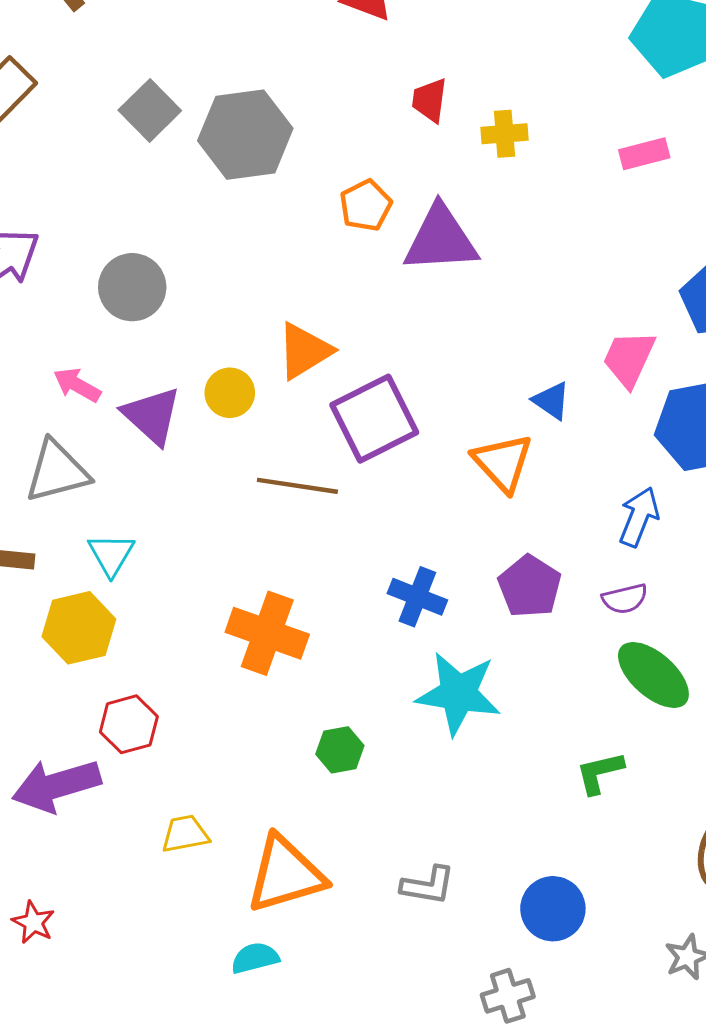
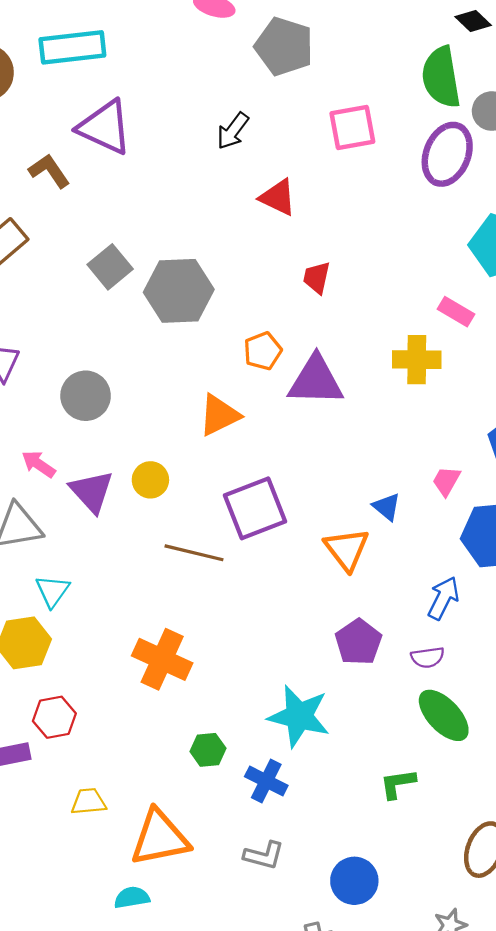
yellow cross: (504, 134) -> (417, 360), moved, size x1.4
pink rectangle: (644, 154) -> (456, 312), moved, turned 40
orange triangle: (304, 351) -> (219, 415), moved
pink trapezoid: (629, 359) -> (446, 481), size x0.7
blue cross: (417, 597) -> (266, 781), moved

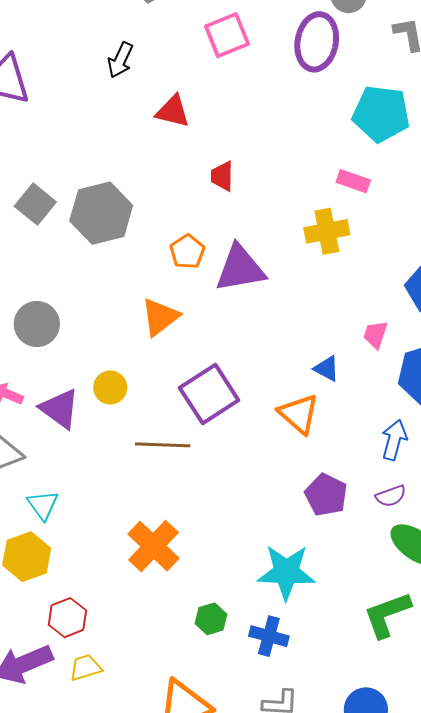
orange cross: (162, 659) -> (153, 546), turned 30
green L-shape: (398, 784) -> (387, 615), size x1.5
yellow trapezoid: (89, 802) -> (85, 668), moved

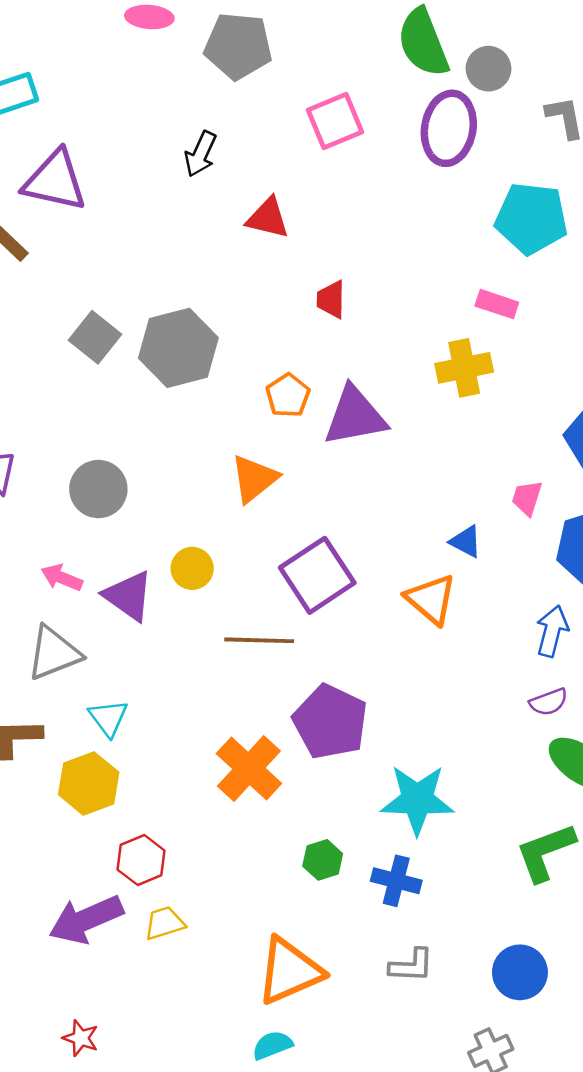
purple pentagon: (326, 495) -> (330, 722), moved, size x1.4

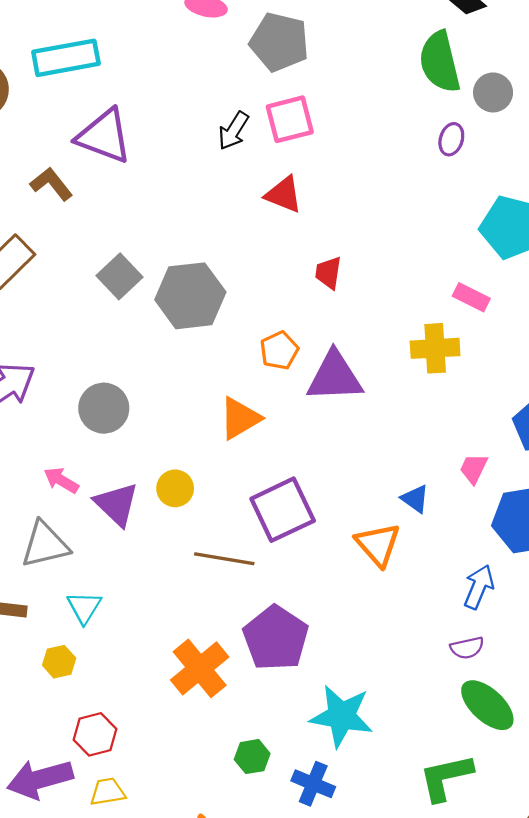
pink square: (335, 121) -> (290, 119), moved
purple ellipse: (449, 128) -> (451, 139), size x0.5
yellow hexagon: (89, 783) -> (59, 662), size x0.6

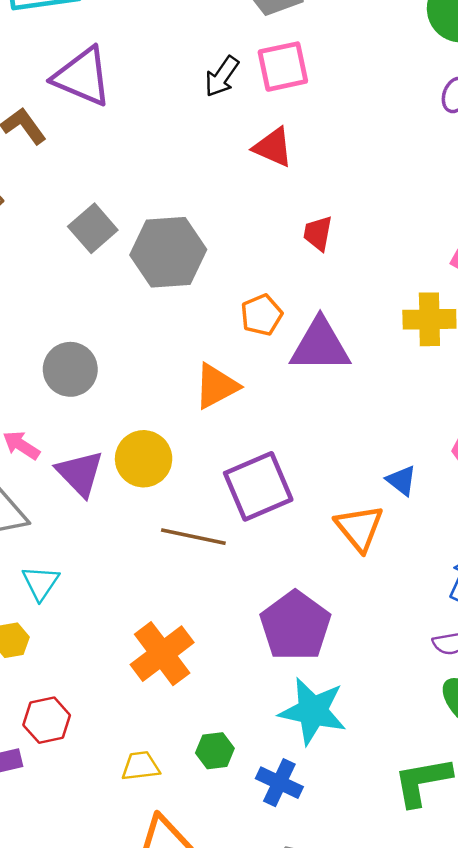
yellow circle: (175, 488) -> (144, 459), size x1.4
purple pentagon: (276, 638) -> (295, 626), moved
yellow trapezoid: (108, 792) -> (141, 766), moved

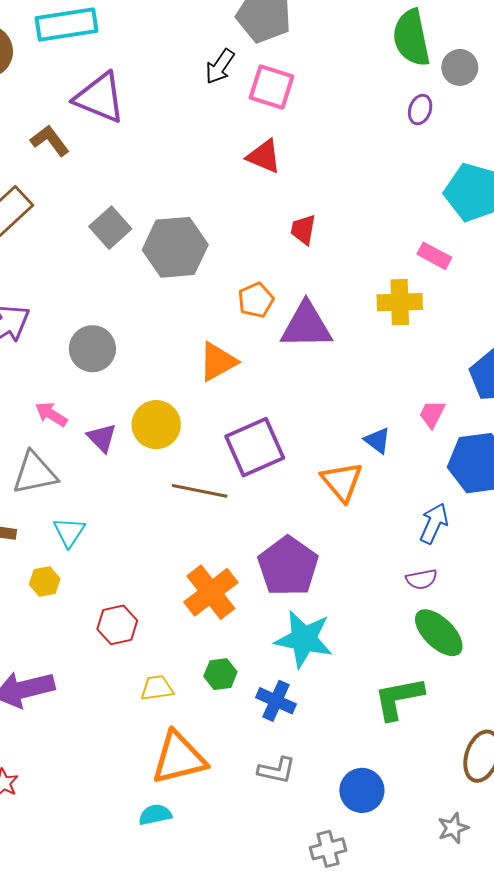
pink square: (283, 67) -> (271, 87), turned 30
black arrow: (222, 76) -> (220, 67), moved
purple triangle: (80, 473) -> (102, 438), size x0.7
orange cross: (162, 654) -> (211, 592), moved
red hexagon: (47, 720) -> (117, 625), moved

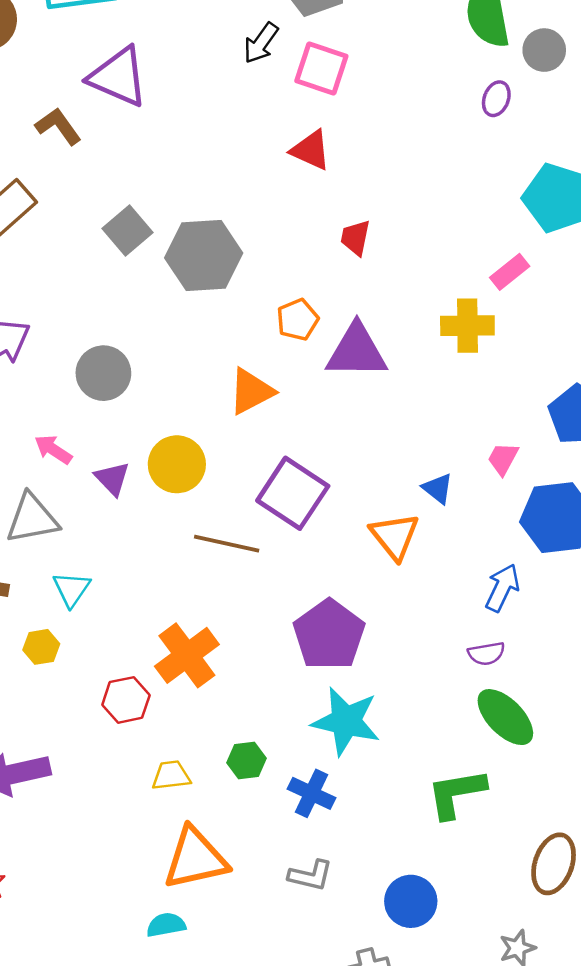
pink rectangle: (434, 256) -> (510, 272), turned -68
purple square: (255, 447) -> (293, 493), turned -34
orange cross: (211, 592) -> (187, 655), moved

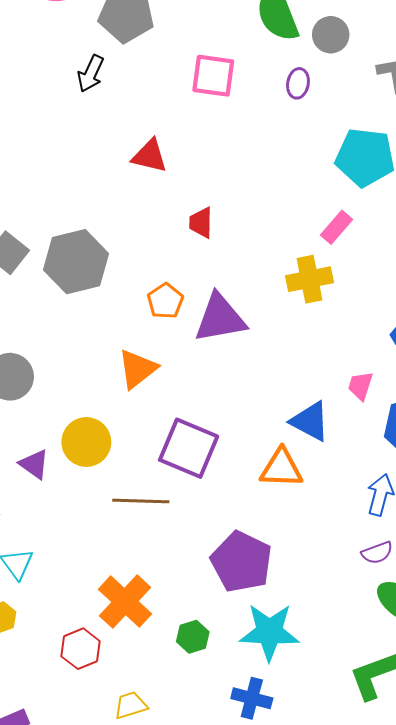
pink square: (321, 68) -> (213, 76), moved
blue triangle: (438, 489) -> (310, 421), size x1.5
orange triangle: (395, 536) -> (281, 468), turned -39
green hexagon: (247, 760) -> (193, 637), moved

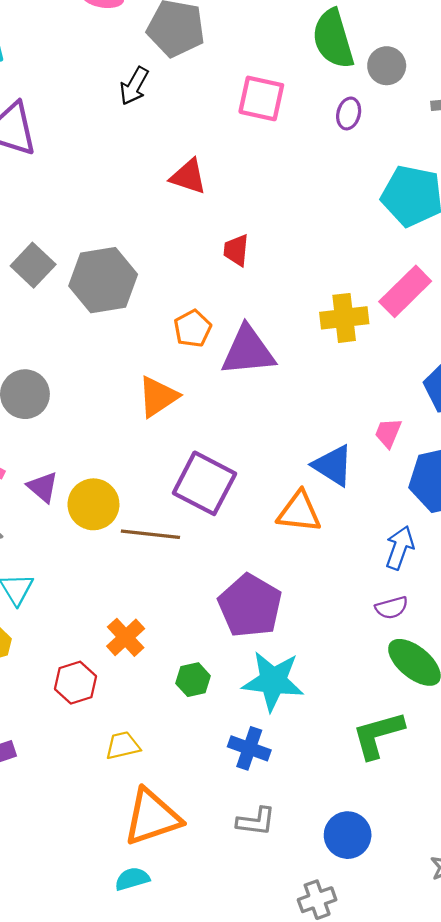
pink rectangle: (336, 227) -> (405, 291), moved, size x1.5
yellow circle: (86, 442) -> (93, 504), moved
orange cross: (125, 602) -> (126, 637), size x0.7

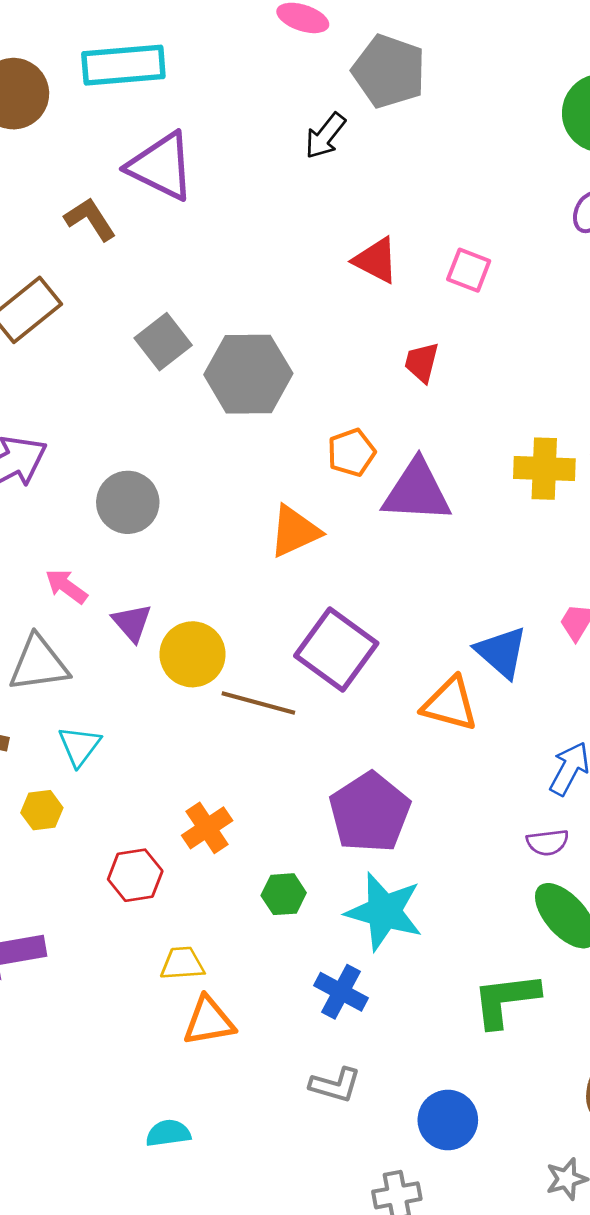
pink square: (261, 98) -> (469, 270), moved, size x0.7
orange triangle: (152, 817) -> (209, 1021), moved, size x0.7

